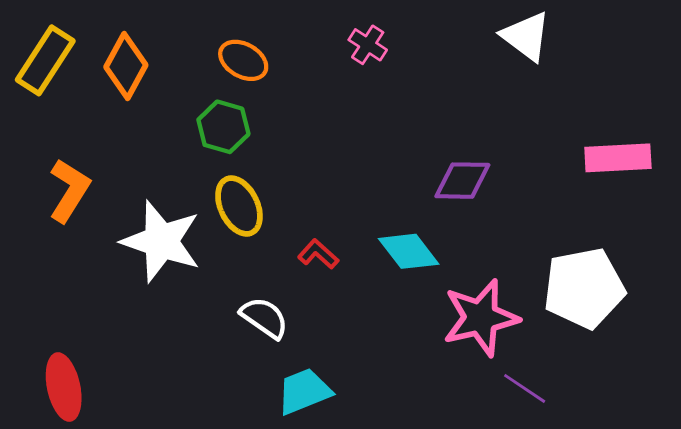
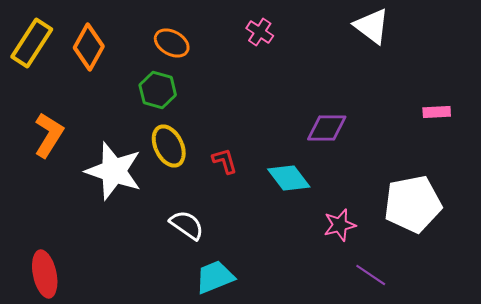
pink rectangle: (618, 158) -> (437, 112), size x0.6
red L-shape: (318, 254) -> (225, 161), moved, turned 32
pink star: (481, 318) -> (340, 225), size x0.6

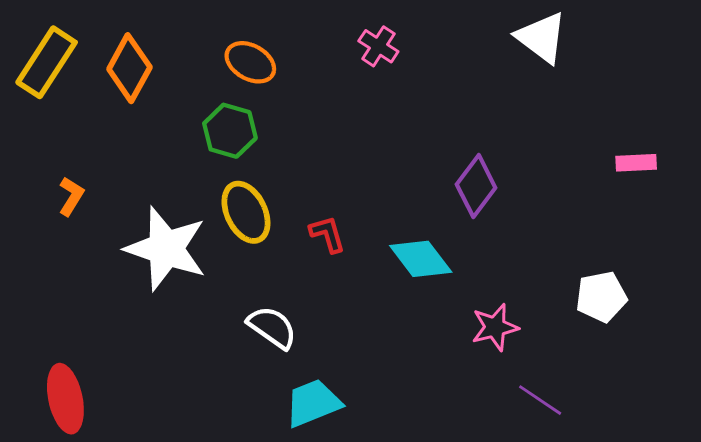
purple diamond: (327, 128) -> (476, 186), turned -54
orange L-shape: (49, 135) -> (71, 196), size x0.6
white pentagon: (413, 204) -> (601, 297), size x0.6

